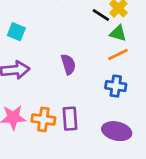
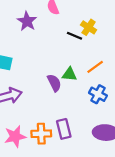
green triangle: (118, 33) -> (69, 74), moved
blue cross: (116, 86) -> (98, 94), turned 30

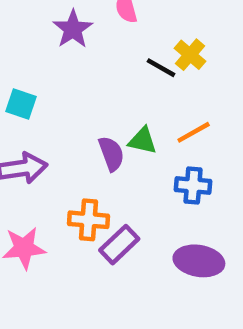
blue cross: (98, 94) -> (193, 185), turned -30
purple rectangle: (64, 129) -> (119, 245), turned 54
orange cross: (41, 134) -> (89, 220), moved

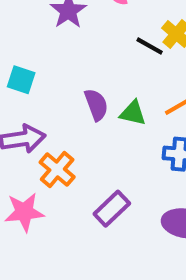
purple semicircle: (111, 154) -> (96, 105), moved
orange cross: (89, 220) -> (57, 170), moved, turned 36

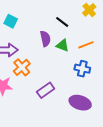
black line: (150, 46) -> (62, 22), moved

